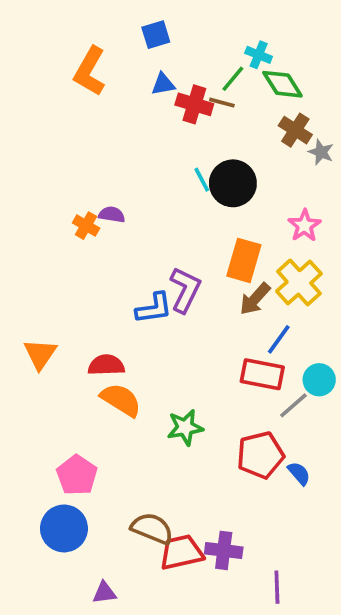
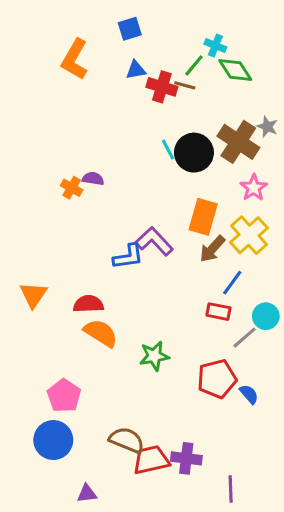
brown cross: (295, 130) -> (238, 142), moved, size x1.5
purple L-shape: (185, 290) -> (154, 241), turned -69
red rectangle: (262, 374) -> (218, 312), size x0.7

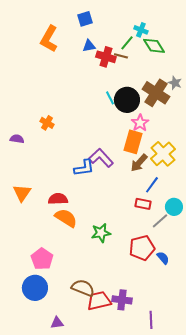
purple semicircle: (93, 179) -> (17, 139), moved
pink star: (254, 188) -> (140, 123), moved

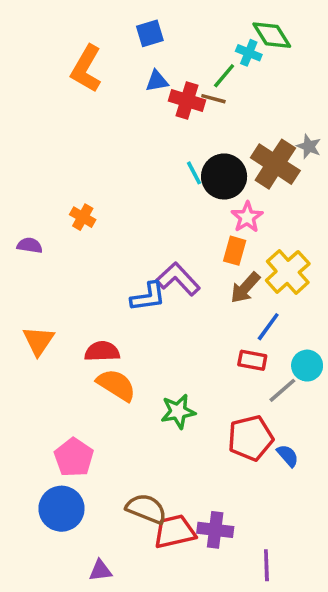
green diamond: (154, 46) -> (272, 35), moved
orange rectangle: (133, 142) -> (235, 251), size x0.7

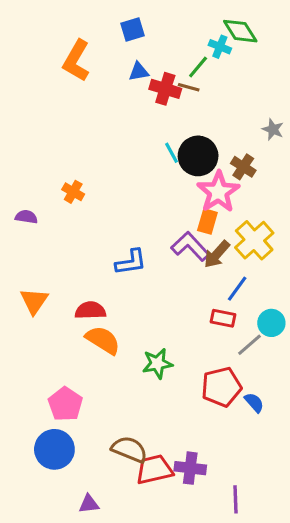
brown cross: (275, 164) -> (243, 167), moved, size x0.6
pink star: (247, 217) -> (218, 192), size x1.5
purple L-shape: (178, 279) -> (190, 246), moved

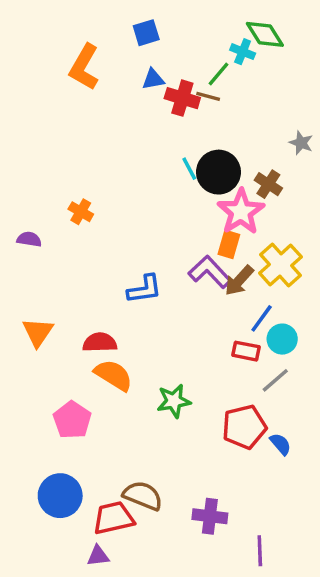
cyan circle: (271, 323) -> (282, 339), moved
pink pentagon: (65, 404) -> (72, 420), moved
red trapezoid: (154, 470) -> (113, 518), moved

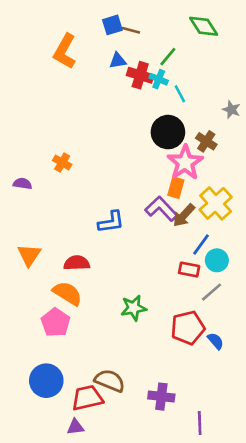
cyan cross: (243, 52) -> (159, 79), moved
brown line: (208, 96) -> (131, 30), moved
cyan line: (189, 169) -> (180, 94), moved
orange semicircle: (113, 375) -> (67, 293), moved

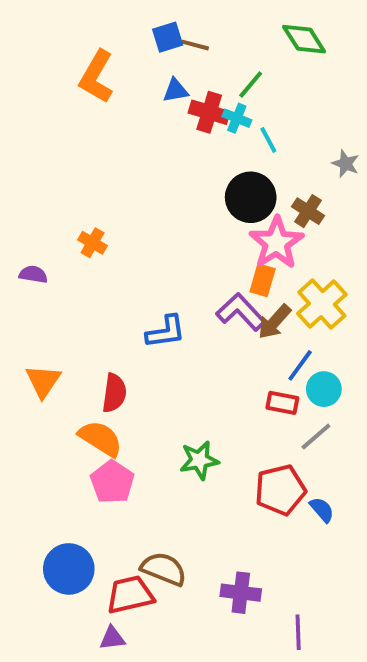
red semicircle: (77, 263) -> (114, 393), turned 100
pink pentagon: (56, 322) -> (112, 482), moved

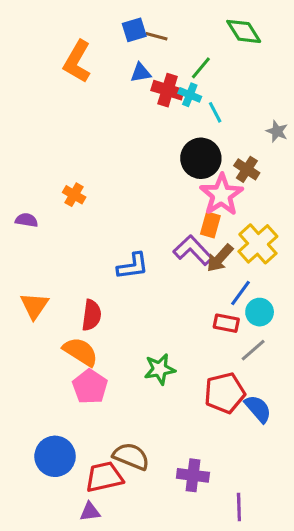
blue semicircle: (322, 510) -> (258, 409), size x1.4

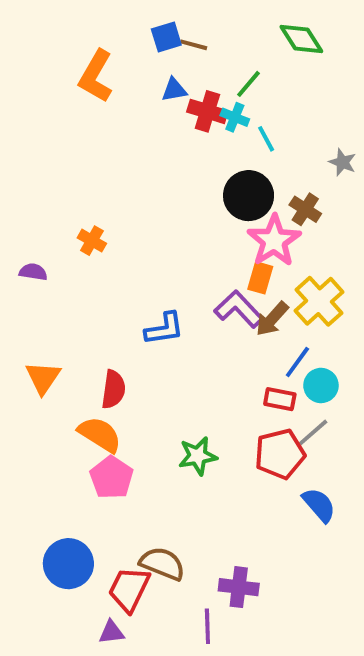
red pentagon: (225, 393) -> (280, 454), moved
red trapezoid: (104, 477) -> (129, 589), turned -51
purple line: (239, 507) -> (207, 626), moved

